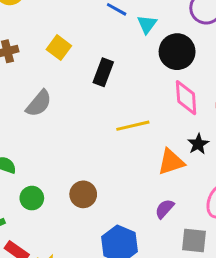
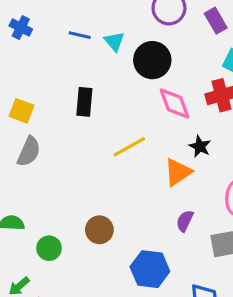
yellow square: (59, 48) -> (21, 111), moved

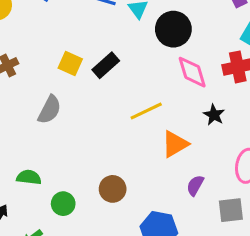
black rectangle: (84, 102) -> (106, 65), turned 40
yellow square: (21, 111) -> (70, 63), moved
orange triangle: (178, 172) -> (175, 144), moved

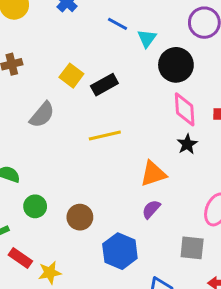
yellow line: (146, 111) -> (105, 136), moved
black star: (214, 115) -> (187, 144), moved
purple semicircle: (195, 185) -> (151, 209), moved
brown circle: (113, 189) -> (80, 217), moved

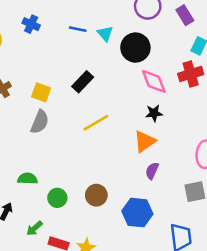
yellow square: (71, 76) -> (41, 92), moved
black star: (187, 144) -> (154, 113), moved, turned -30

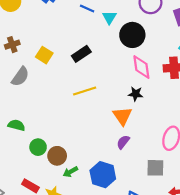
gray semicircle: (40, 122) -> (20, 77), moved
orange triangle: (145, 141) -> (122, 116), turned -42
brown circle: (96, 195) -> (57, 156), moved
green arrow: (34, 228) -> (70, 172), moved

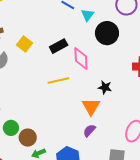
pink diamond: (141, 67) -> (81, 59), moved

